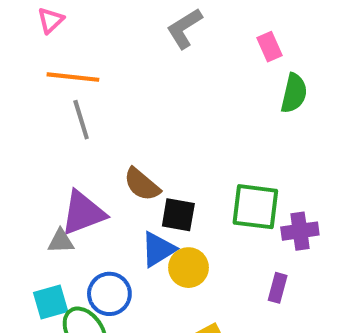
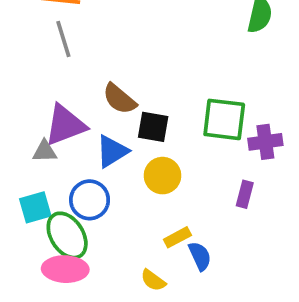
blue triangle: (158, 249) -> (112, 151), moved

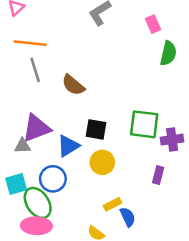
brown semicircle: (119, 99) -> (73, 85), moved

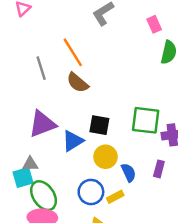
orange line: (30, 43) -> (73, 52), moved, turned 52
gray triangle: (22, 146) -> (30, 164), moved
blue circle: (53, 179) -> (91, 192), moved
blue semicircle: (128, 217) -> (129, 173), moved

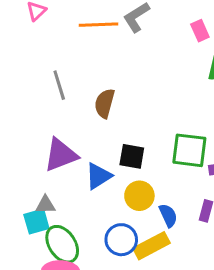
orange line: (73, 52) -> (99, 25), moved, turned -60
brown semicircle: (78, 83) -> (105, 103), turned 65
yellow rectangle: (115, 197) -> (152, 246), size x1.6

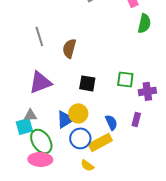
green square: (189, 150) -> (125, 79), size x0.7
blue triangle: (99, 176) -> (65, 119), moved
yellow circle: (139, 196) -> (78, 113), moved

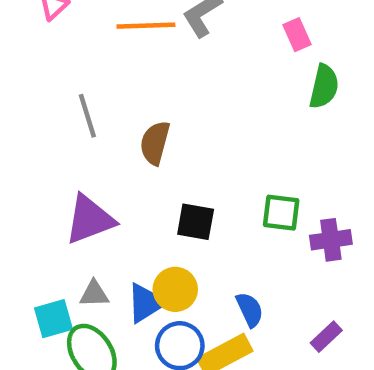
gray triangle: (30, 115) -> (94, 294), moved
purple rectangle: (136, 119) -> (326, 337), moved, turned 32

